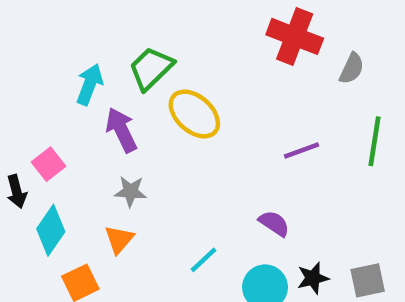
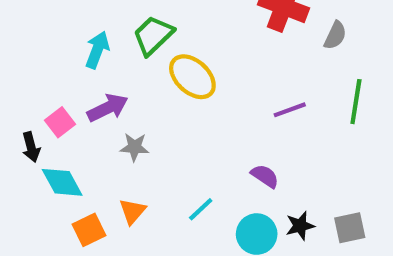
purple arrow: (121, 130) -> (108, 108), moved, turned 90
cyan diamond: (51, 230) -> (62, 182), turned -63
orange triangle: (119, 239) -> (132, 211), moved

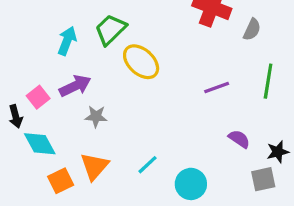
purple semicircle: (265, 176) -> (239, 139), moved
orange triangle: (132, 211) -> (94, 166), size x1.4
black star: (300, 226) -> (278, 152), moved

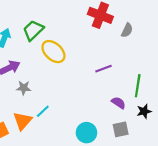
green line: (268, 81) -> (138, 86), moved
cyan line: (147, 165) -> (43, 111), moved
gray square: (263, 179) -> (121, 129), moved

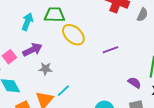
green trapezoid: (33, 30) -> (54, 15), turned 45
purple line: (104, 69) -> (110, 50), moved

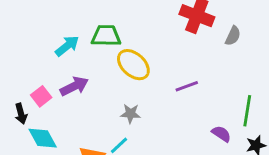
cyan arrow: (27, 22) -> (67, 46), turned 30
gray star: (45, 69) -> (131, 114), moved

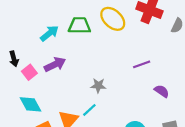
yellow ellipse: (133, 65) -> (113, 19), moved
black arrow: (21, 114) -> (14, 59), moved
purple semicircle: (221, 134) -> (162, 91), moved

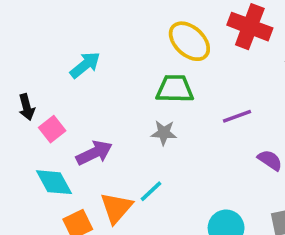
green trapezoid: (79, 26) -> (175, 89), moved
purple arrow: (55, 64) -> (94, 153), moved
gray star: (98, 86) -> (164, 133), moved

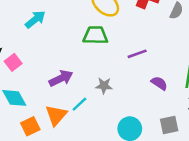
gray star: (164, 133) -> (104, 86), moved
purple arrow: (94, 153) -> (61, 78), moved

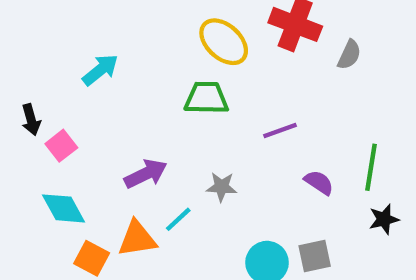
orange triangle: (56, 115) -> (137, 239), turned 40
gray square: (169, 125) -> (315, 256), moved
orange square: (30, 126) -> (92, 258), turned -36

